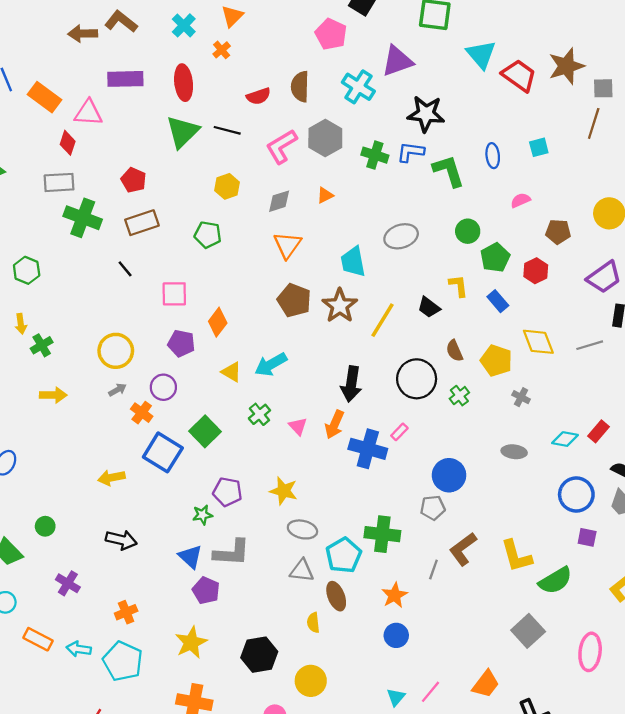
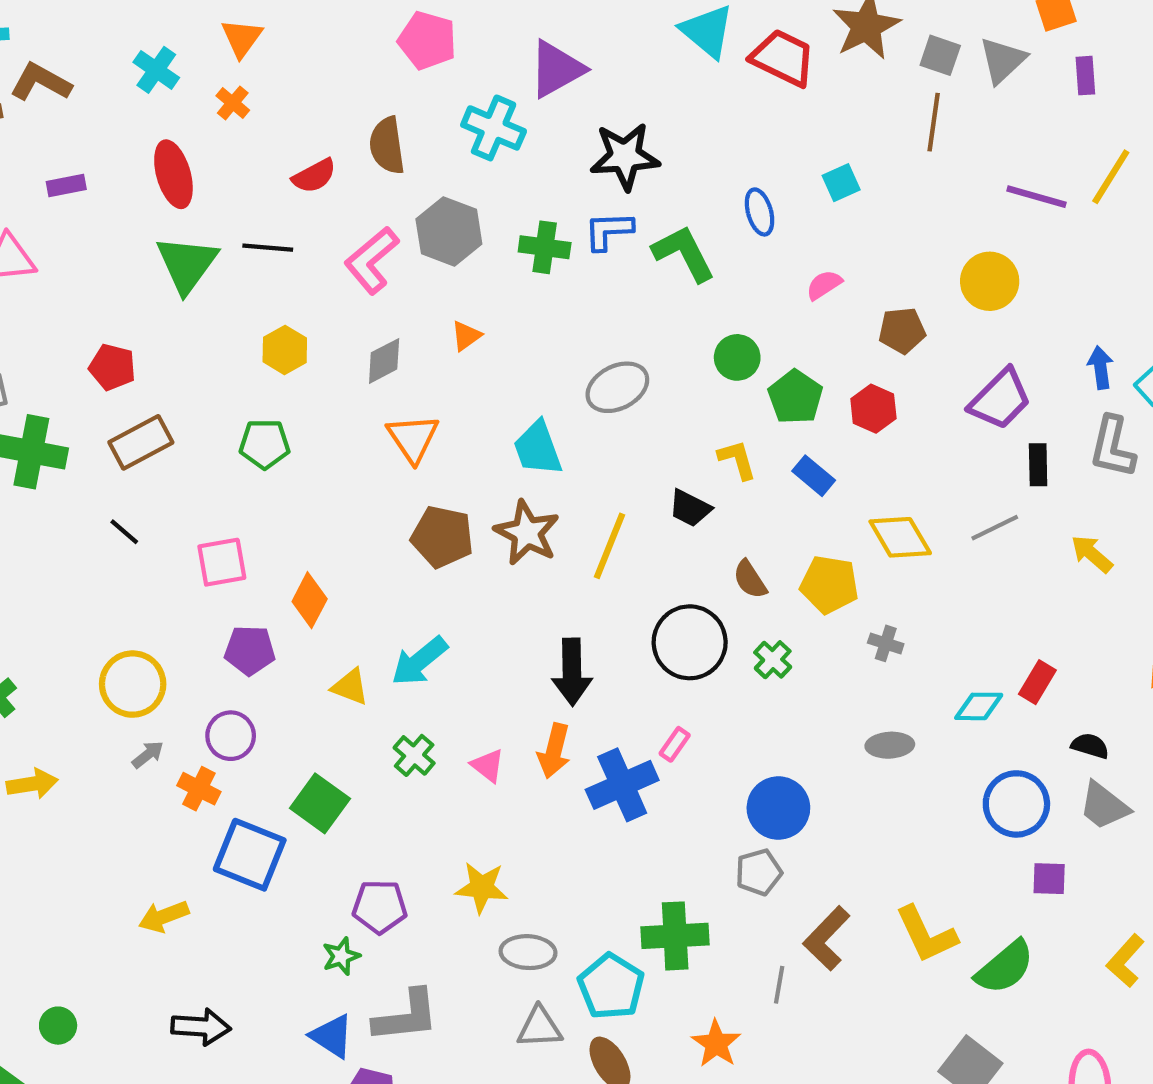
purple rectangle: (125, 79) -> (66, 185), size x0.6
gray square: (603, 88) -> (940, 55), turned 30
blue cross: (368, 449) -> (622, 785), turned -30

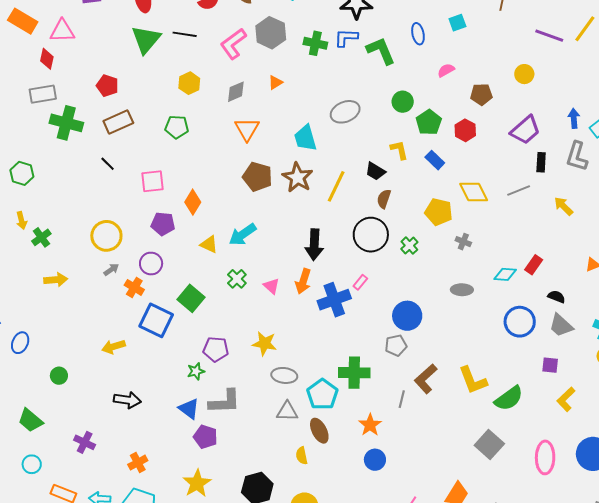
yellow circle: (990, 281) -> (524, 74), size x0.7
brown semicircle: (750, 579) -> (384, 199), moved, turned 48
purple square: (1049, 879) -> (550, 365), moved
green circle: (58, 1026) -> (59, 376), moved

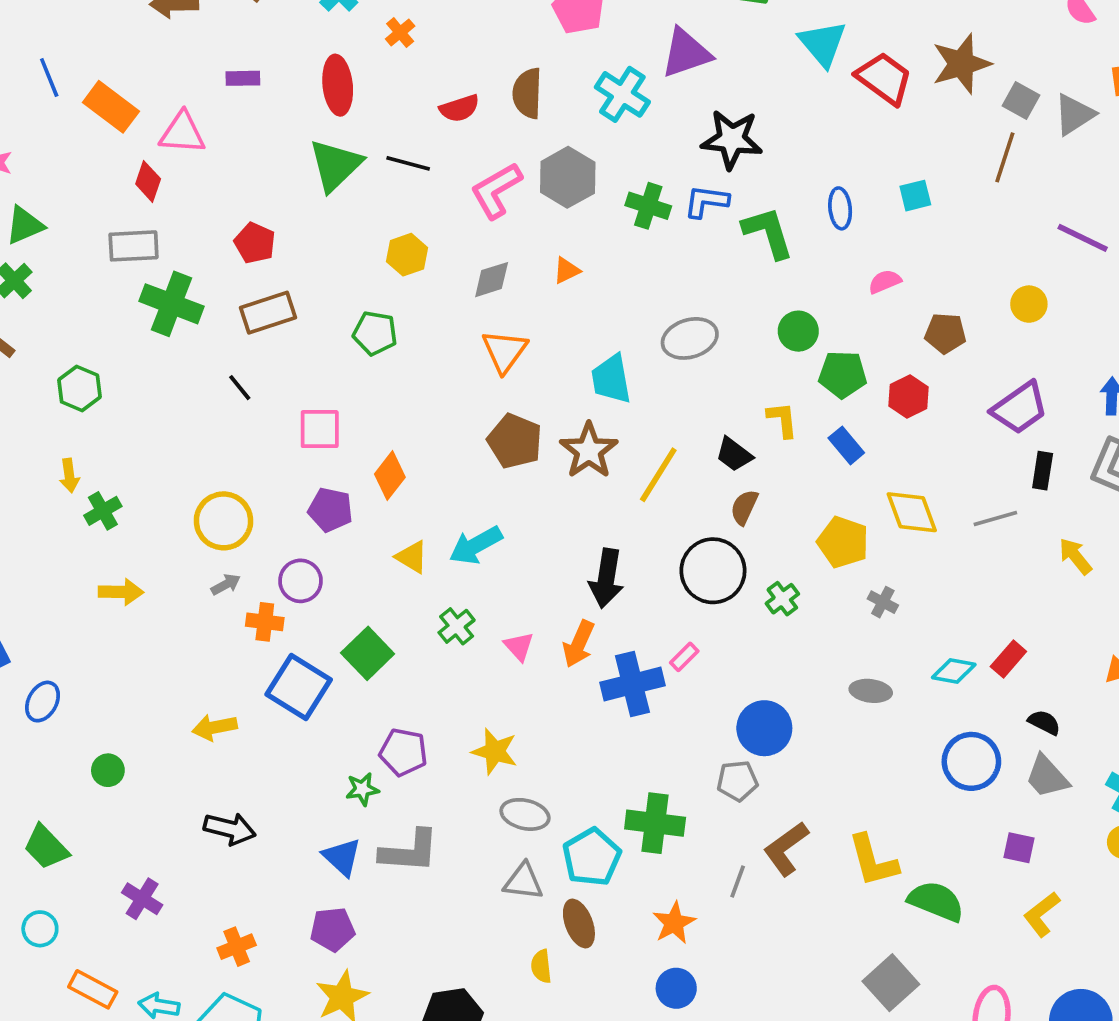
green pentagon: (429, 122) -> (843, 374), turned 30
orange cross: (134, 287) -> (265, 622), turned -30
green semicircle: (509, 398) -> (936, 901), turned -128
purple pentagon: (205, 437) -> (333, 929), moved, turned -30

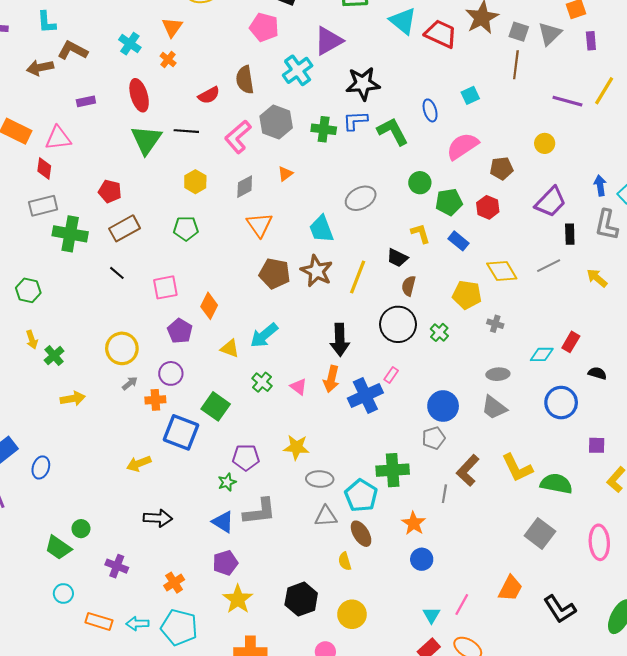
cyan cross: (622, 94) -> (298, 70), turned 32
pink semicircle: (885, 282) -> (462, 146), size x1.8
purple pentagon: (330, 510) -> (180, 331), turned 30
green circle: (108, 770) -> (81, 529), moved
gray trapezoid: (1047, 777) -> (494, 407), moved

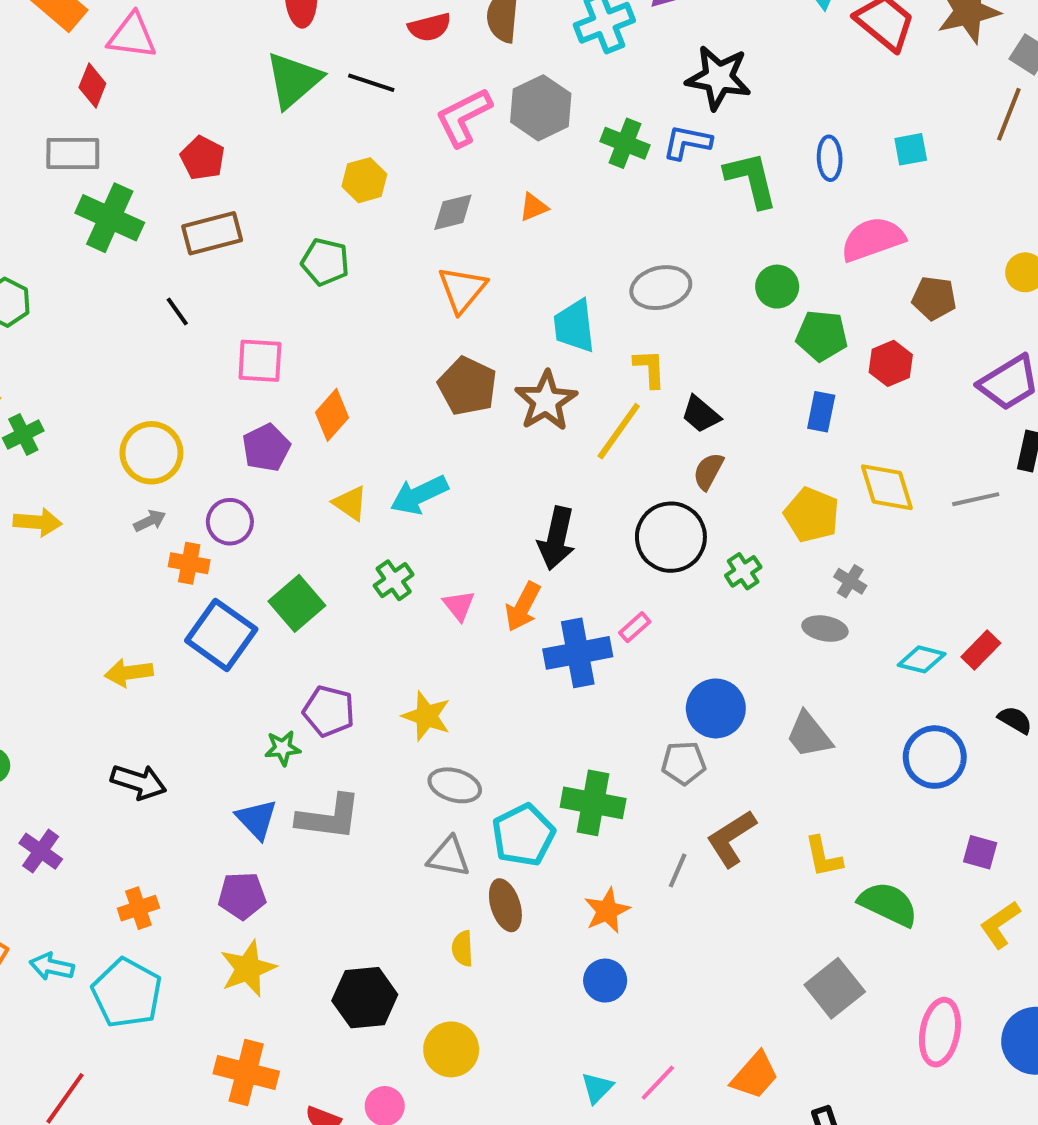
yellow L-shape: (420, 233) -> (650, 368), moved
blue rectangle: (459, 241) -> (821, 412), turned 48
gray ellipse: (498, 374) -> (825, 629), moved
yellow L-shape: (517, 468) -> (823, 857), size x0.7

